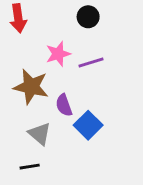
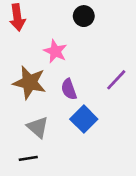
pink star: (58, 54) -> (55, 51), turned -30
purple line: (91, 62) -> (116, 80), moved, turned -30
purple semicircle: (64, 105) -> (69, 89), moved

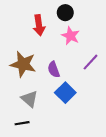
red arrow: (17, 17) -> (39, 25), moved
pink star: (55, 51) -> (71, 36), moved

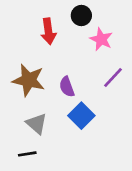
pink star: (71, 36) -> (101, 39), moved

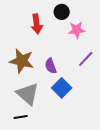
pink star: (101, 39) -> (77, 30), turned -30
gray triangle: (37, 124) -> (28, 94), size x1.4

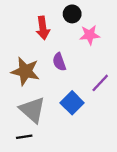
purple line: (86, 59) -> (100, 83), moved
purple semicircle: (51, 66) -> (59, 62), moved

